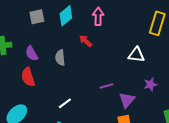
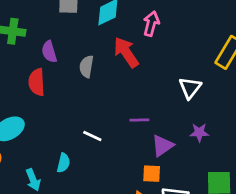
red arrow: (86, 41) -> (126, 52), size x1.6
white triangle: (136, 55) -> (190, 88), turned 48
white line: (65, 103) -> (92, 136), moved, turned 48

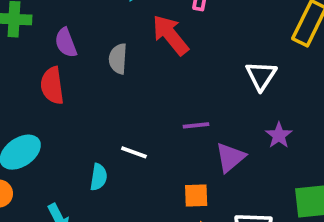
purple star: (199, 132) -> (279, 135), turned -30
cyan semicircle: (63, 163) -> (99, 177), moved
orange square: (152, 174) -> (196, 195), moved

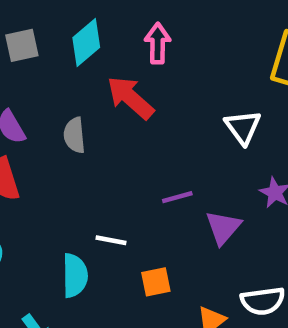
cyan semicircle: (99, 177) -> (75, 276), size x1.4
orange square: (196, 195) -> (156, 282), moved

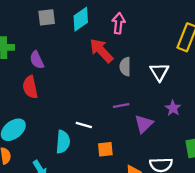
gray semicircle: (74, 135) -> (125, 67), moved

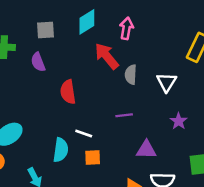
gray square: (47, 17) -> (46, 30), moved
red semicircle: (30, 87) -> (68, 92), moved
purple triangle: (144, 124) -> (146, 150), moved, turned 42
orange square: (105, 149) -> (93, 157), moved

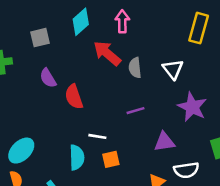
purple semicircle: (38, 62) -> (48, 78), moved
purple star: (179, 121) -> (192, 107), size x1.6

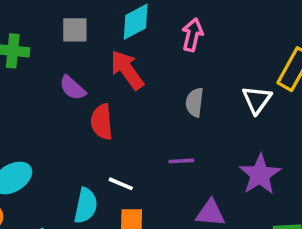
red arrow: (107, 53) -> (127, 70), moved
white triangle: (173, 69) -> (257, 100), moved
purple semicircle: (48, 78) -> (72, 88), turned -30

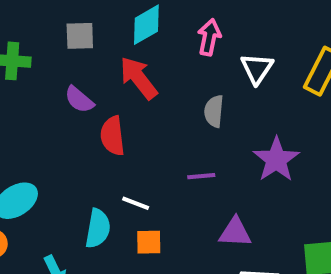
white triangle: (257, 100) -> (257, 68), moved
purple star: (260, 175) -> (276, 160), moved

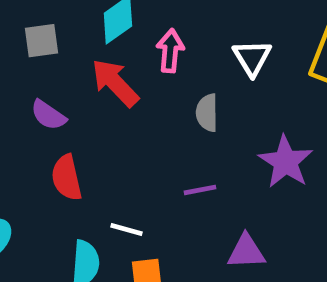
pink arrow: (209, 37) -> (170, 51), moved
red semicircle: (112, 136) -> (67, 178), moved

